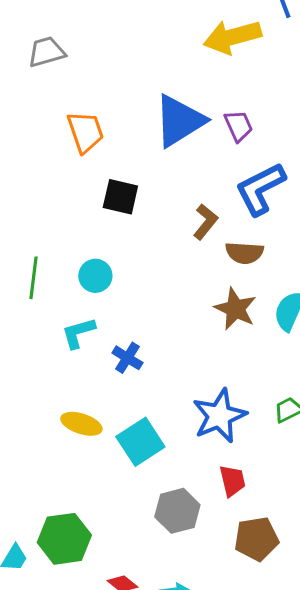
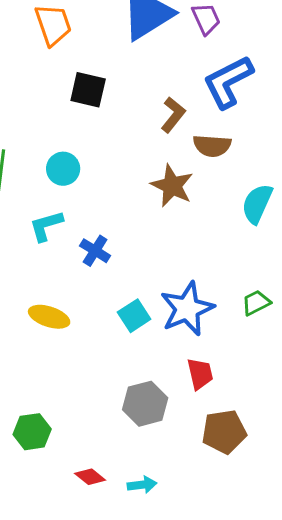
brown star: (235, 309) -> (172, 186), moved
cyan square: (140, 442) -> (134, 316), moved, size x0.7
green hexagon: (64, 539) -> (32, 432), size x0.7

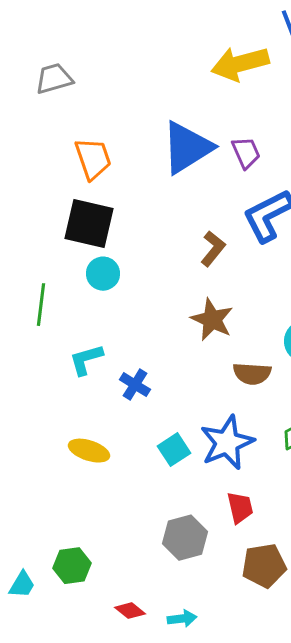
black square: (88, 90) -> (89, 224), moved, size x1.4
brown semicircle: (212, 146) -> (252, 374), moved
cyan circle: (63, 169) -> (103, 274), moved

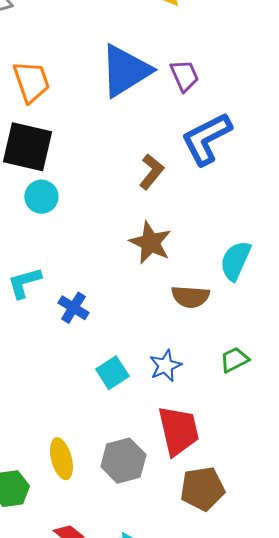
blue star: (227, 443) -> (165, 366), size x0.6
yellow ellipse: (89, 451) -> (61, 459), moved, turned 57
red trapezoid: (240, 508) -> (178, 431), size x1.6

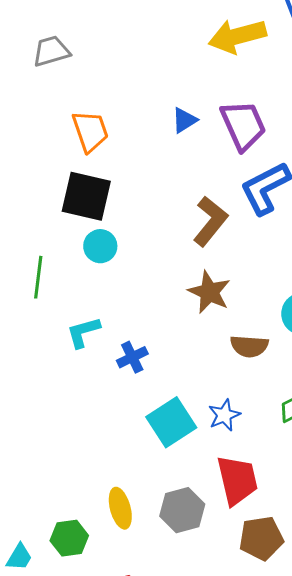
blue triangle: (125, 71) -> (184, 120), size x0.5
purple trapezoid: (184, 76) -> (243, 125), size x1.6
brown L-shape: (151, 172) -> (210, 221), size x1.4
blue cross: (73, 308) -> (132, 357), turned 32
cyan square: (112, 373) -> (171, 422), size x1.5

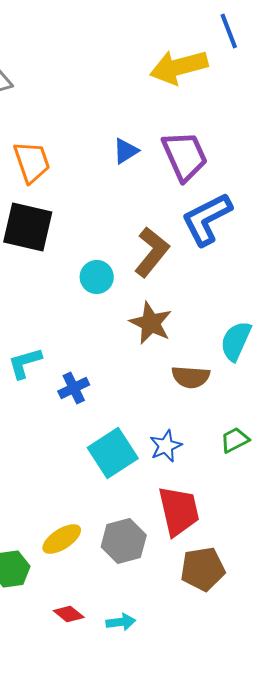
cyan circle: (100, 246) -> (97, 277), moved
yellow ellipse: (120, 508) -> (62, 539), turned 72

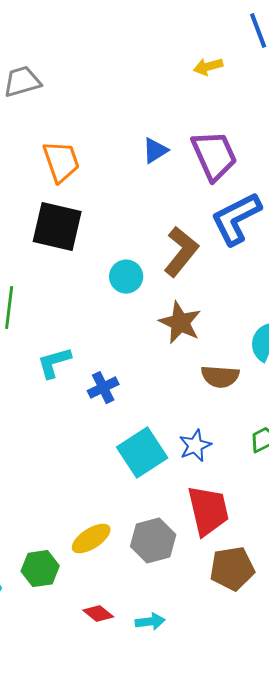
yellow arrow: (179, 67) -> (208, 67), size x0.5

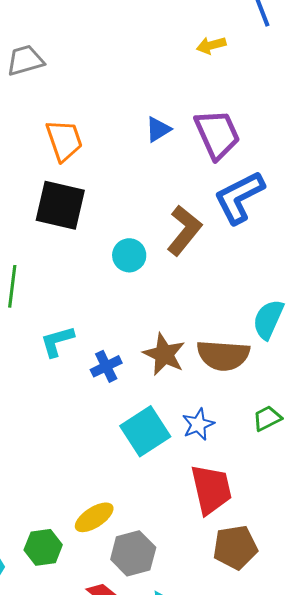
brown star: (180, 323) -> (164, 354), moved
brown semicircle: (220, 377) -> (223, 355), size x1.4
gray hexagon: (153, 541) -> (133, 553), moved

